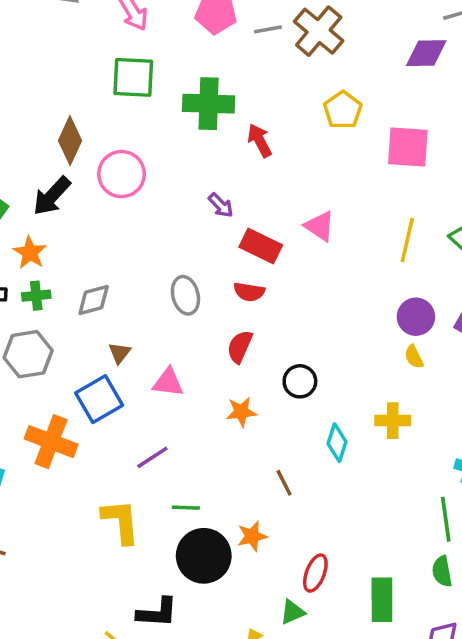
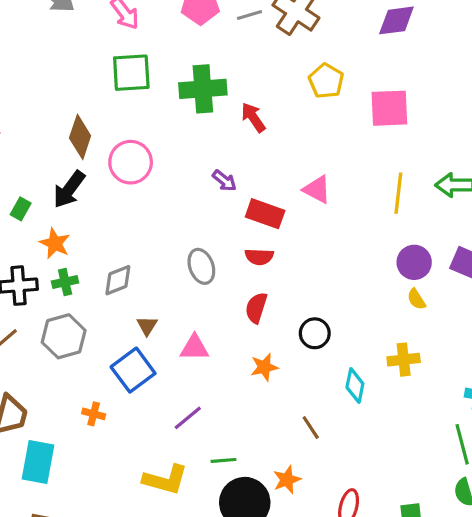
orange cross: (51, 442) -> (94, 414), size x0.5
yellow L-shape: (121, 521) -> (165, 480), turned 117

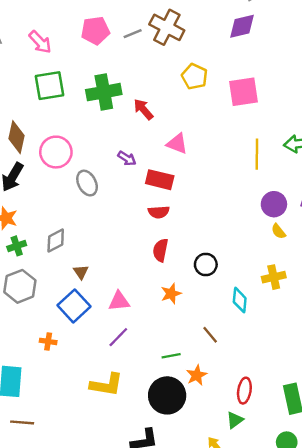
pink triangle: (317, 189) -> (177, 144), moved
gray ellipse: (201, 266) -> (87, 183), moved
pink triangle: (194, 348) -> (119, 301), moved
green line: (223, 460) -> (171, 356), moved

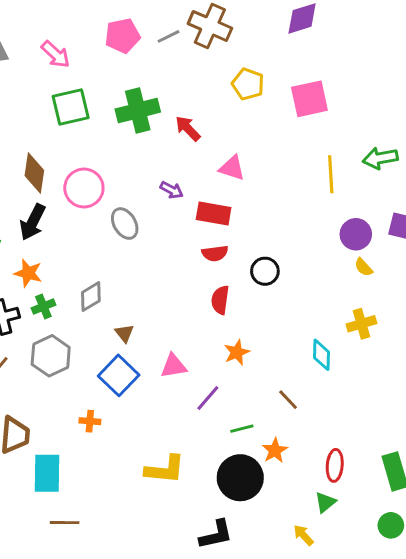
black circle: (206, 265) -> (265, 271), moved
purple line: (118, 337) -> (208, 398), moved

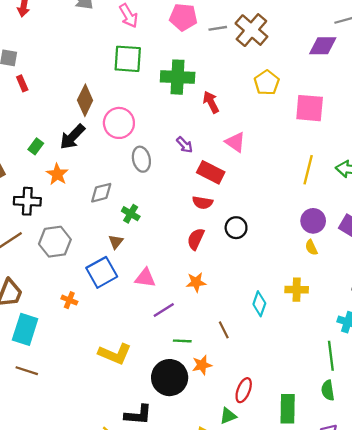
gray diamond: (91, 297) -> (101, 193), moved
green cross: (43, 306) -> (131, 214), moved, turned 36

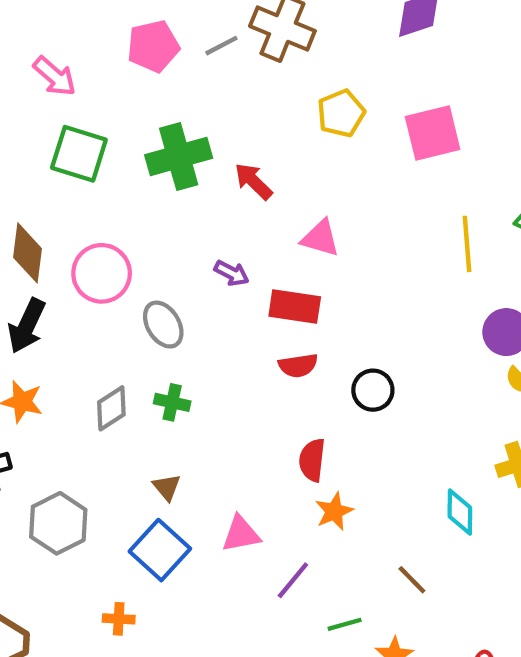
green square: (128, 59) -> (79, 154), turned 32
yellow pentagon: (267, 83) -> (341, 113), turned 30
green cross: (131, 214) -> (172, 402), moved
red semicircle: (196, 239) -> (312, 460), moved

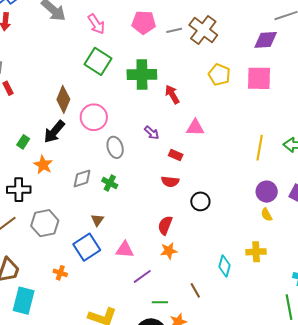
yellow pentagon: (341, 113) -> (219, 75), turned 30
pink square: (433, 133) -> (259, 78), moved
pink triangle: (320, 238) -> (195, 128), turned -30
red rectangle: (295, 306) -> (176, 155), size x0.6

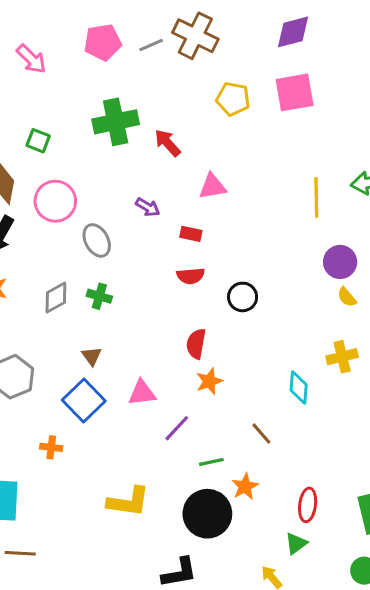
green square: (98, 61) -> (38, 141), moved, size x0.6

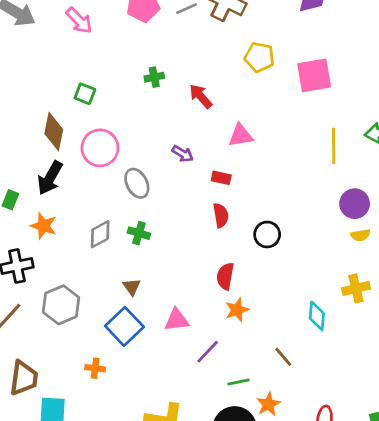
pink square: (295, 92) -> (314, 75), moved
green cross: (116, 122) -> (154, 77), size x0.5
red semicircle: (191, 276) -> (221, 215), turned -95
yellow semicircle: (347, 297) -> (360, 235), turned -60

